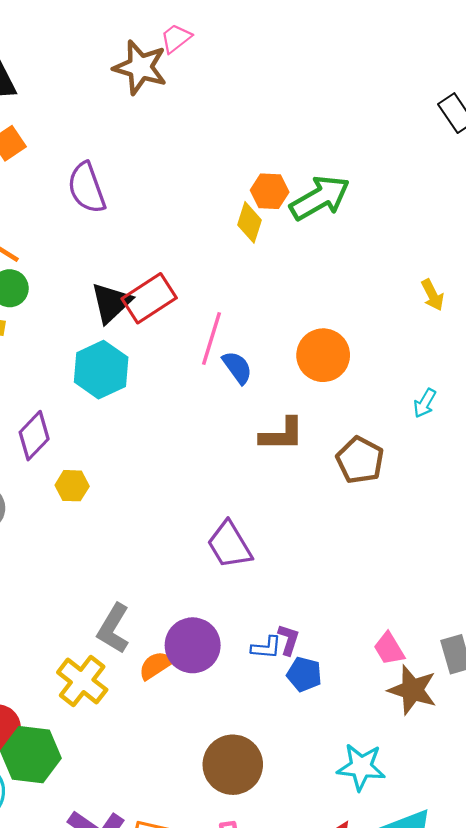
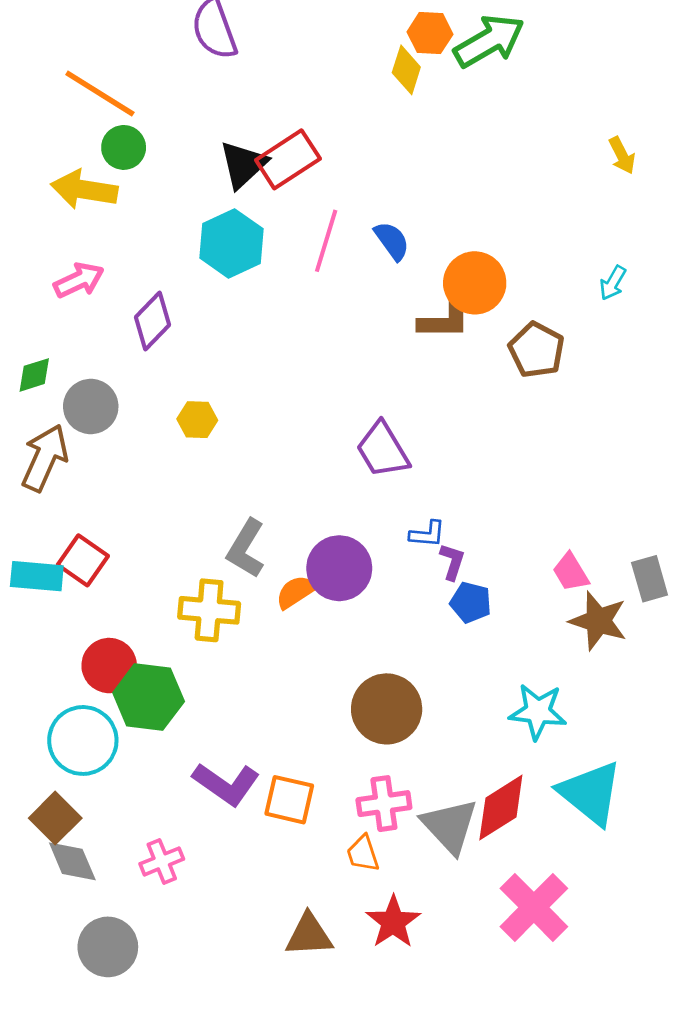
pink line: (212, 338) -> (326, 241), moved
orange circle: (323, 355) -> (475, 283), moved
yellow hexagon: (72, 486) -> (197, 420), moved
blue L-shape: (266, 648) -> (427, 534), moved
yellow cross: (82, 681) -> (209, 610), turned -33

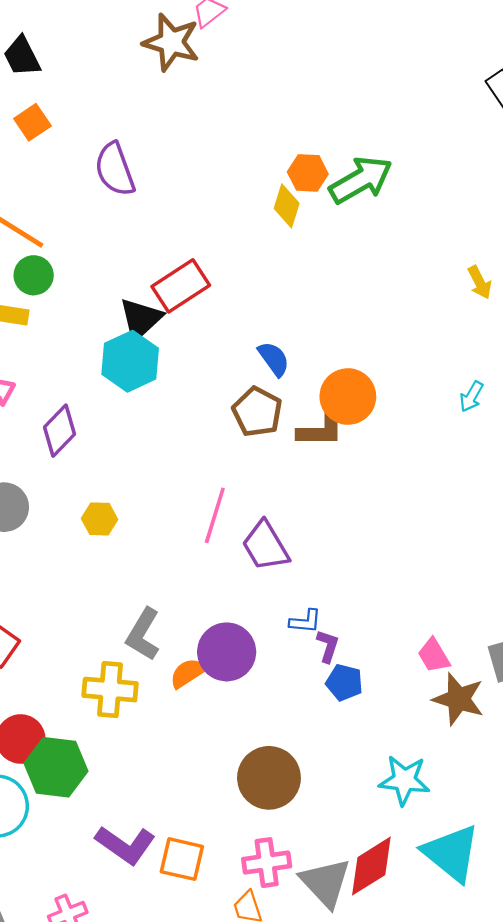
black triangle: (243, 165) -> (141, 319), moved
pink line: (326, 241) -> (215, 515), moved
brown pentagon: (536, 350) -> (257, 412), moved

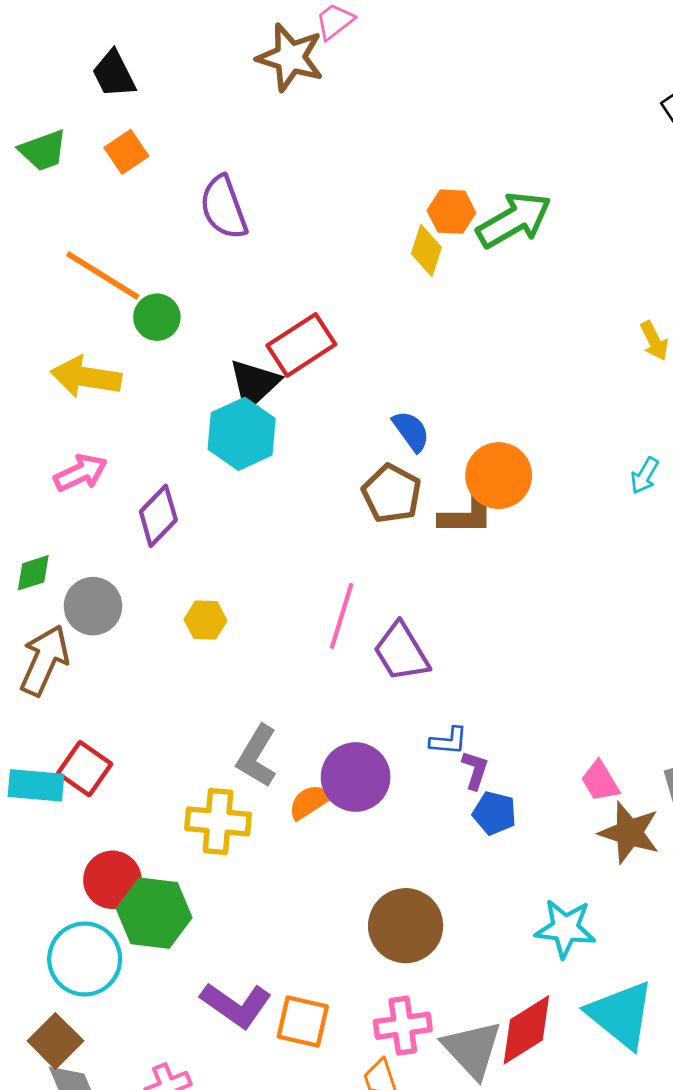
green circle: (34, 275) -> (157, 317), moved

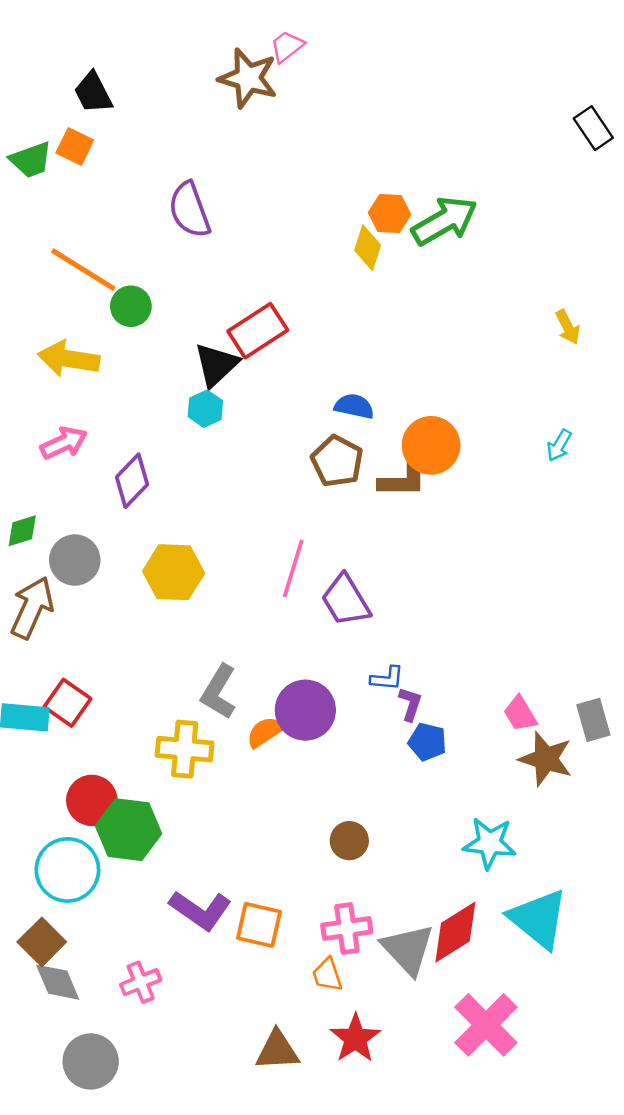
orange square: (126, 152) -> (75, 146), moved, turned -30
blue semicircle: (411, 431) -> (354, 406), turned -42
cyan hexagon: (242, 434) -> (205, 409), size x0.6
yellow hexagon: (206, 620) -> (174, 572), size x1.6
brown circle: (406, 926) -> (349, 841), size x0.6

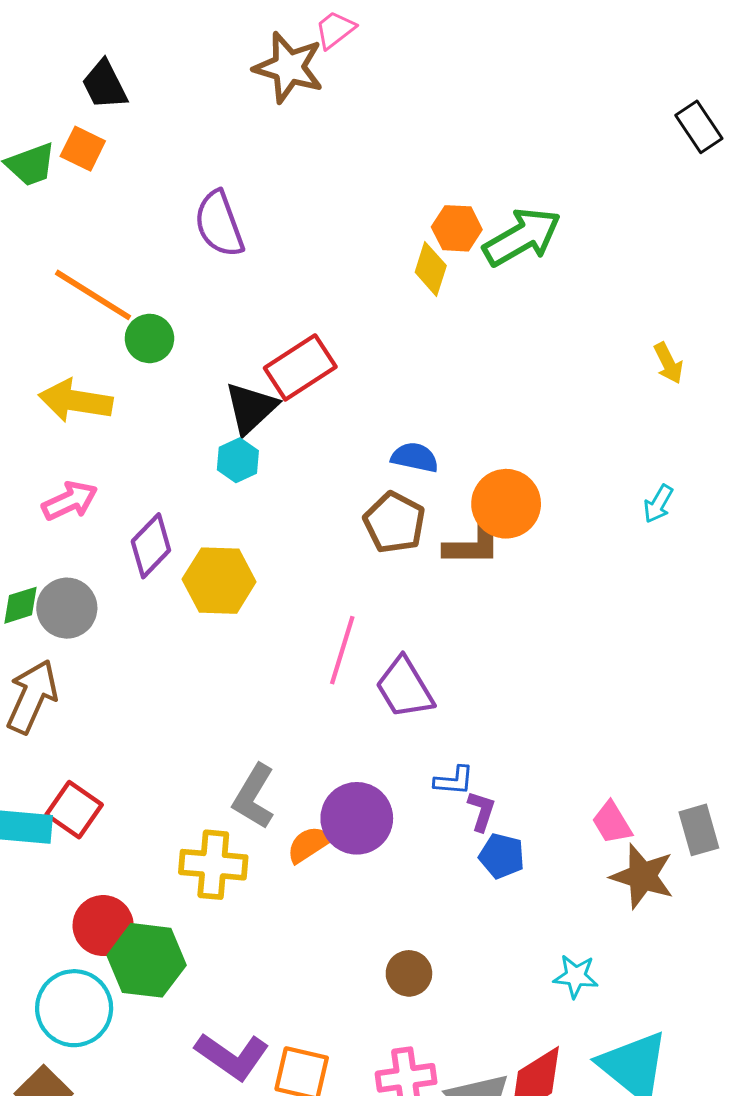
gray circle: (75, 560) -> (67, 608), moved
yellow hexagon: (174, 572) -> (219, 581), moved
cyan star: (490, 843) -> (576, 976), size x0.7

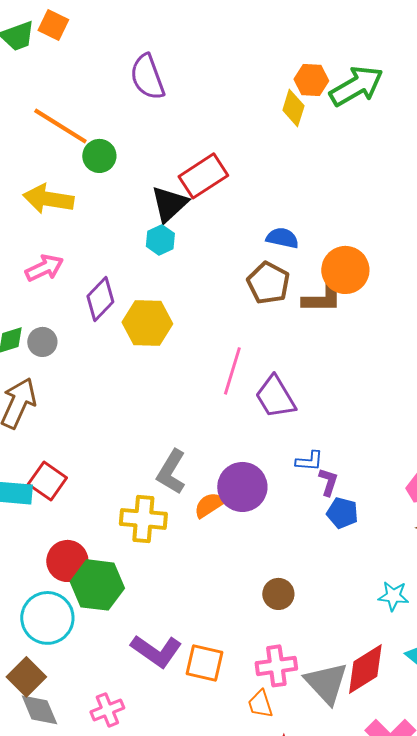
gray circle: (67, 608) -> (42, 342), size x0.7

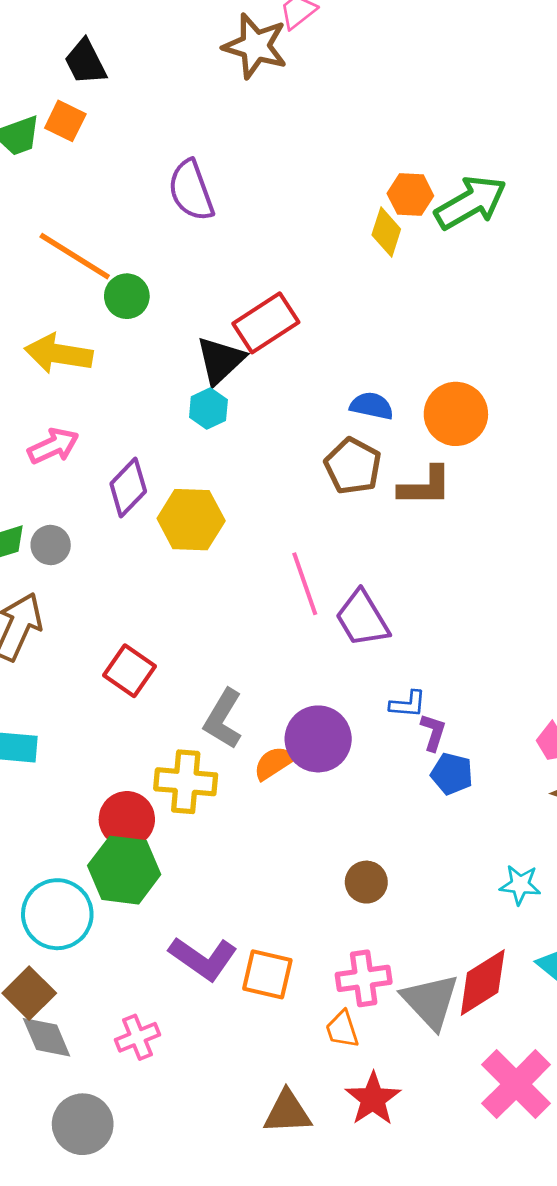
orange circle: (345, 270) -> (456, 414), moved
pink line: (232, 371) -> (305, 584), turned -36
red square: (47, 481) -> (130, 671), moved
red circle: (67, 561) -> (127, 819), moved

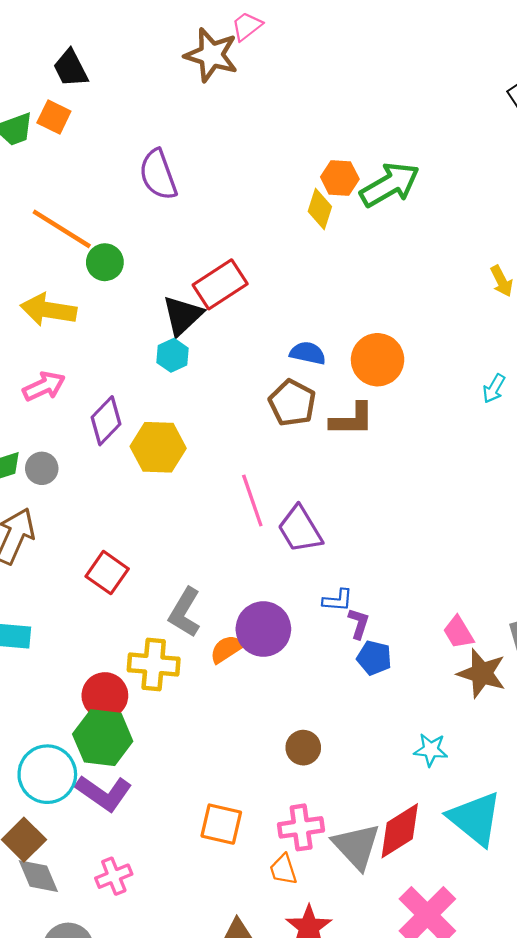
purple L-shape: (203, 958) -> (104, 793), moved

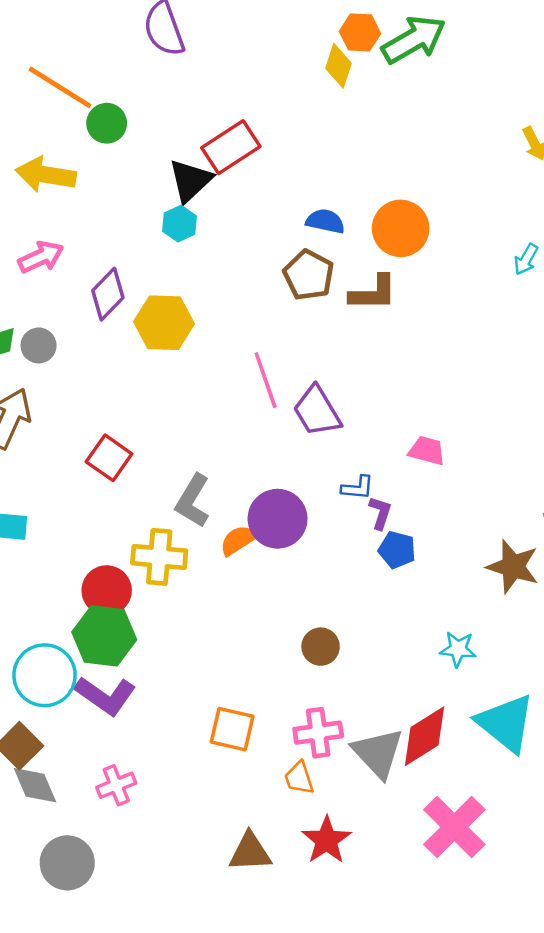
pink trapezoid: (458, 632) -> (427, 451), moved, turned 136

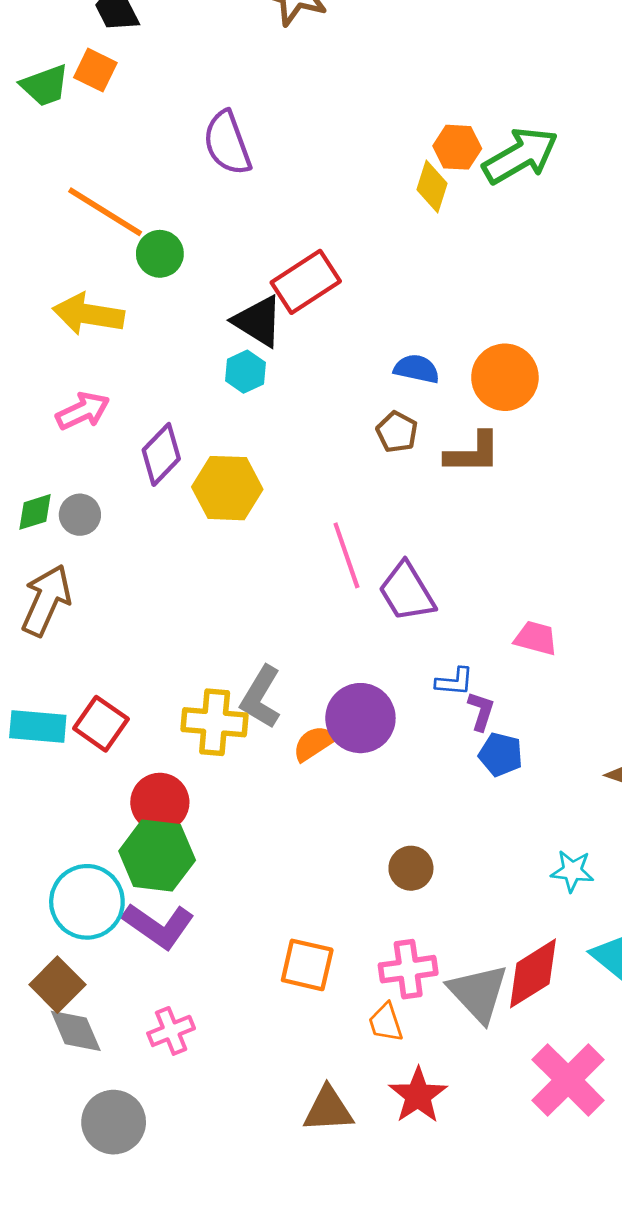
black triangle: (190, 181) -> (258, 321), turned -45
brown pentagon: (309, 275) -> (397, 432), size x0.7
red square: (109, 458) -> (101, 724), moved
yellow cross: (159, 557) -> (215, 722), moved

